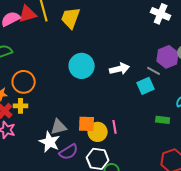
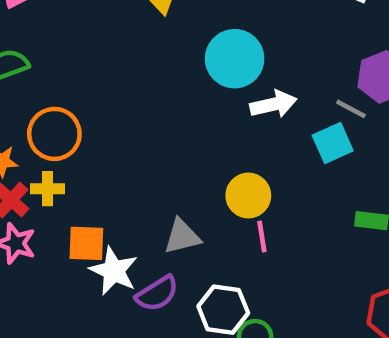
cyan circle: (82, 66) -> (235, 59), moved
orange square: (87, 124) -> (86, 243), moved
gray triangle: (59, 127) -> (182, 237), moved
yellow circle: (98, 132) -> (248, 196), moved

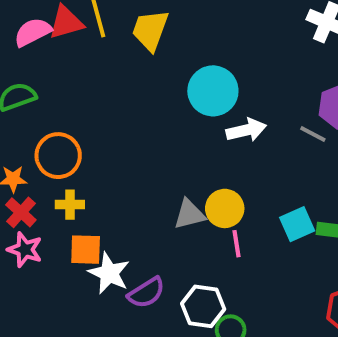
cyan square: (333, 143) -> (297, 224), moved
yellow cross: (48, 189) -> (70, 205), moved
gray triangle: (182, 237) -> (189, 214), moved

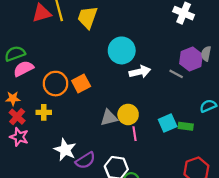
pink semicircle: (33, 32) -> (23, 69), moved
orange circle: (58, 156) -> (55, 84), moved
orange square: (86, 250) -> (81, 84), moved, turned -30

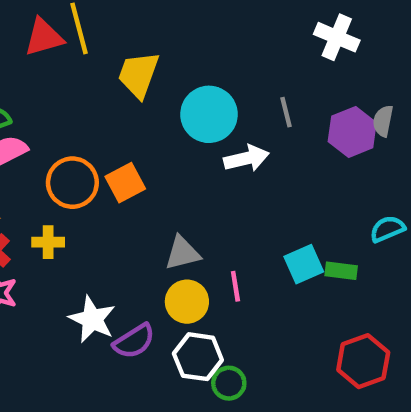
yellow trapezoid: (88, 17) -> (138, 75), moved
gray line: (176, 74) -> (286, 112), moved, turned 48
yellow circle: (128, 114) -> (187, 302), moved

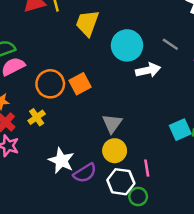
gray line: (286, 112) -> (170, 44), turned -42
yellow cross: (48, 242) -> (37, 117), turned -35
gray triangle: (183, 253) -> (112, 123), turned -40
pink line: (235, 286) -> (147, 168), moved

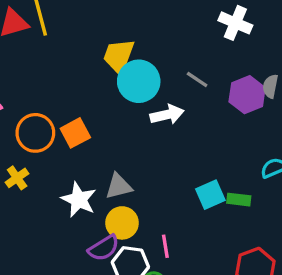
yellow trapezoid: (87, 23) -> (119, 56), moved
gray triangle: (112, 123) -> (119, 186), turned 40
white star: (61, 161) -> (79, 200), moved
purple semicircle: (85, 173) -> (104, 248), moved

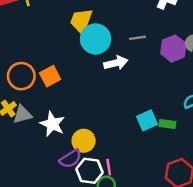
gray line: (197, 80) -> (137, 38), turned -42
gray triangle: (119, 186) -> (22, 114), moved
pink line: (165, 246) -> (109, 167), moved

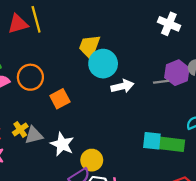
gray line: (137, 38) -> (161, 82), moved
orange circle: (21, 76) -> (30, 77), moved
cyan square: (147, 120) -> (152, 141), turned 30
green rectangle: (167, 124) -> (171, 144), size x1.6

